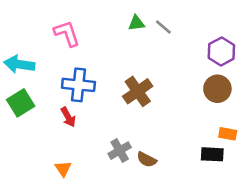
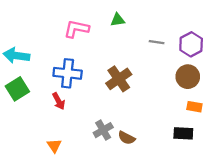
gray line: (163, 27) -> (157, 42), moved, turned -32
pink L-shape: (67, 33) -> (76, 29), moved, turned -60
orange rectangle: (228, 134) -> (194, 107), moved

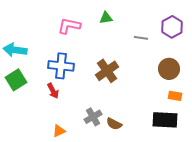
purple hexagon: (191, 44) -> (172, 27), moved
black rectangle: (183, 133) -> (165, 120), size x1.4
orange triangle: (54, 146) -> (59, 131), moved, turned 40

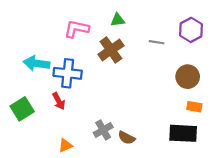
cyan arrow: (15, 50) -> (36, 63), moved
brown cross: (107, 71) -> (111, 50), moved
green square: (16, 80) -> (22, 109), moved

